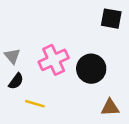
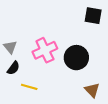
brown triangle: (110, 107) -> (92, 90), turned 49

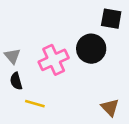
black circle: (76, 58) -> (91, 49), moved
black semicircle: (13, 68) -> (16, 81), turned 128

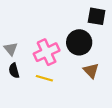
yellow line: (35, 104) -> (44, 78), moved
brown triangle: (110, 107) -> (91, 71), moved

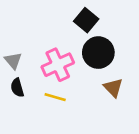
black square: (97, 16) -> (86, 20), moved, turned 30

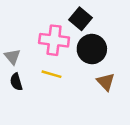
pink cross: (58, 65) -> (54, 40), moved, turned 32
yellow line: (55, 97) -> (52, 74), moved

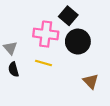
brown triangle: (106, 82) -> (91, 81), moved

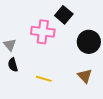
black circle: (78, 42) -> (89, 42), moved
yellow line: (44, 63) -> (44, 79), moved

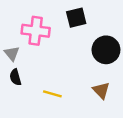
black square: (64, 15) -> (76, 18), turned 36
pink cross: (43, 32) -> (36, 31), moved

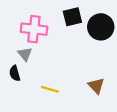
black circle: (106, 50) -> (101, 27), moved
gray triangle: (12, 53) -> (25, 54), moved

